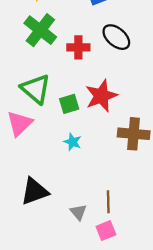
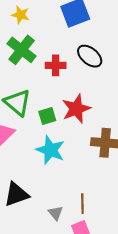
cyan star: (73, 142) -> (50, 150), size x1.8

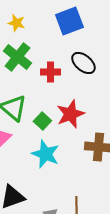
green square: (47, 116) -> (42, 121), turned -30

